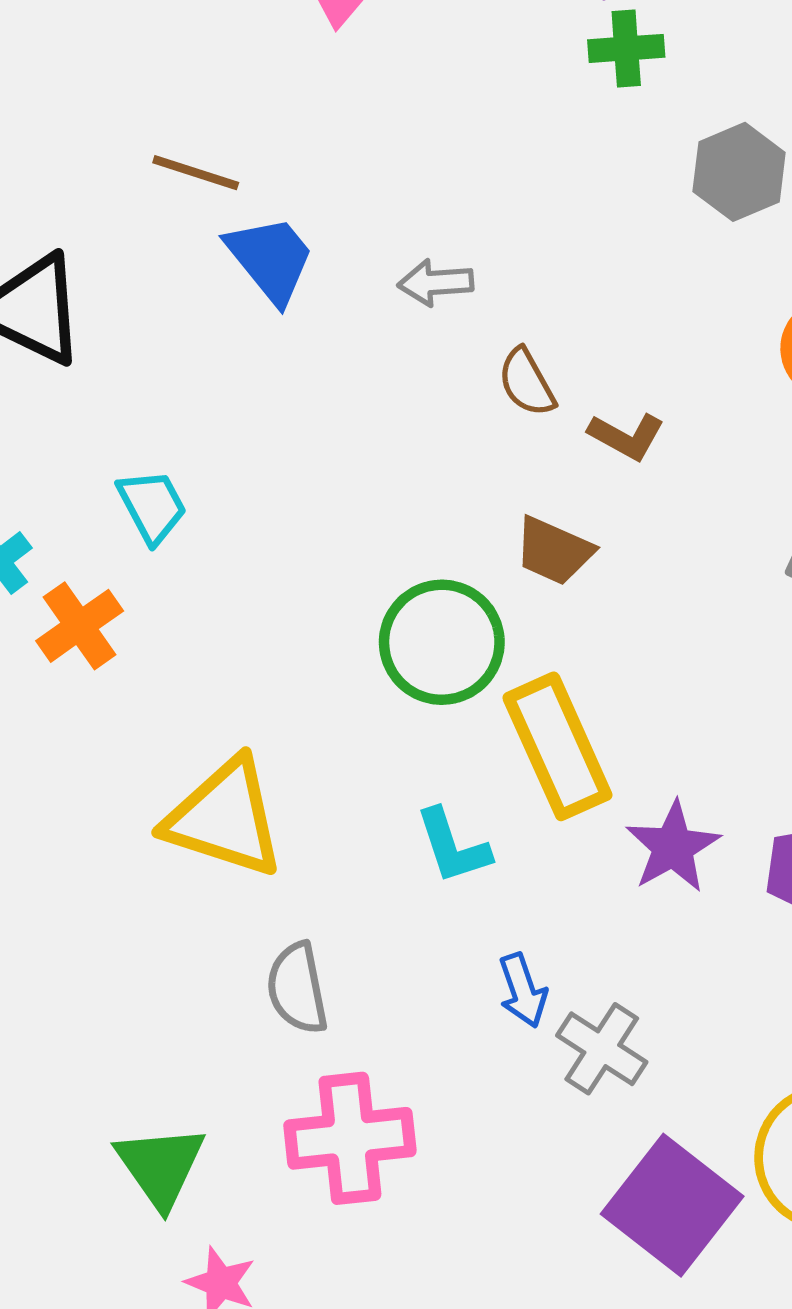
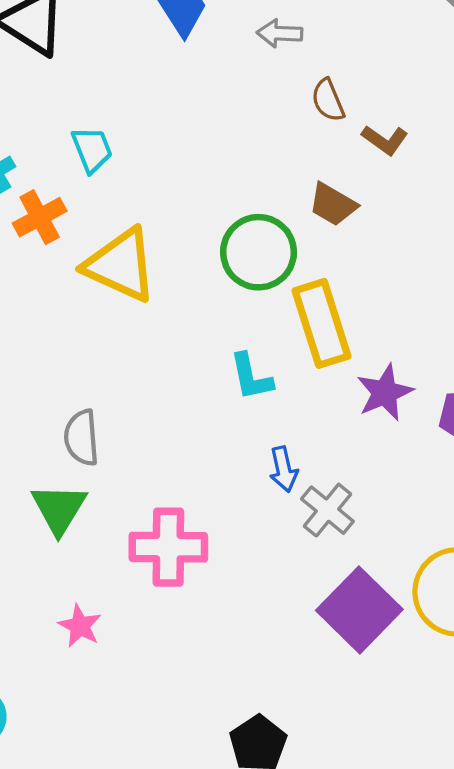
yellow triangle: (225, 818) -> (120, 265), moved
gray semicircle: (297, 988) -> (82, 438), moved
green triangle: (161, 1166) -> (59, 509), moved

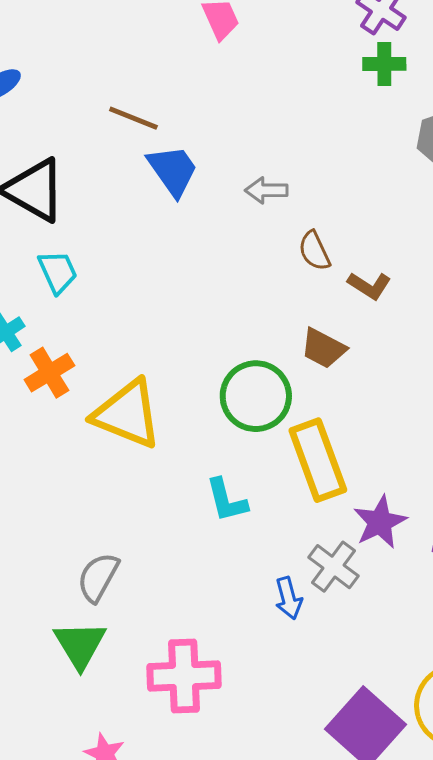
cyan trapezoid: (92, 149) -> (58, 272), moved
cyan L-shape: (251, 377) -> (227, 500), moved
gray semicircle: (82, 438) -> (98, 577), turned 36
gray cross: (327, 510) -> (333, 567), moved

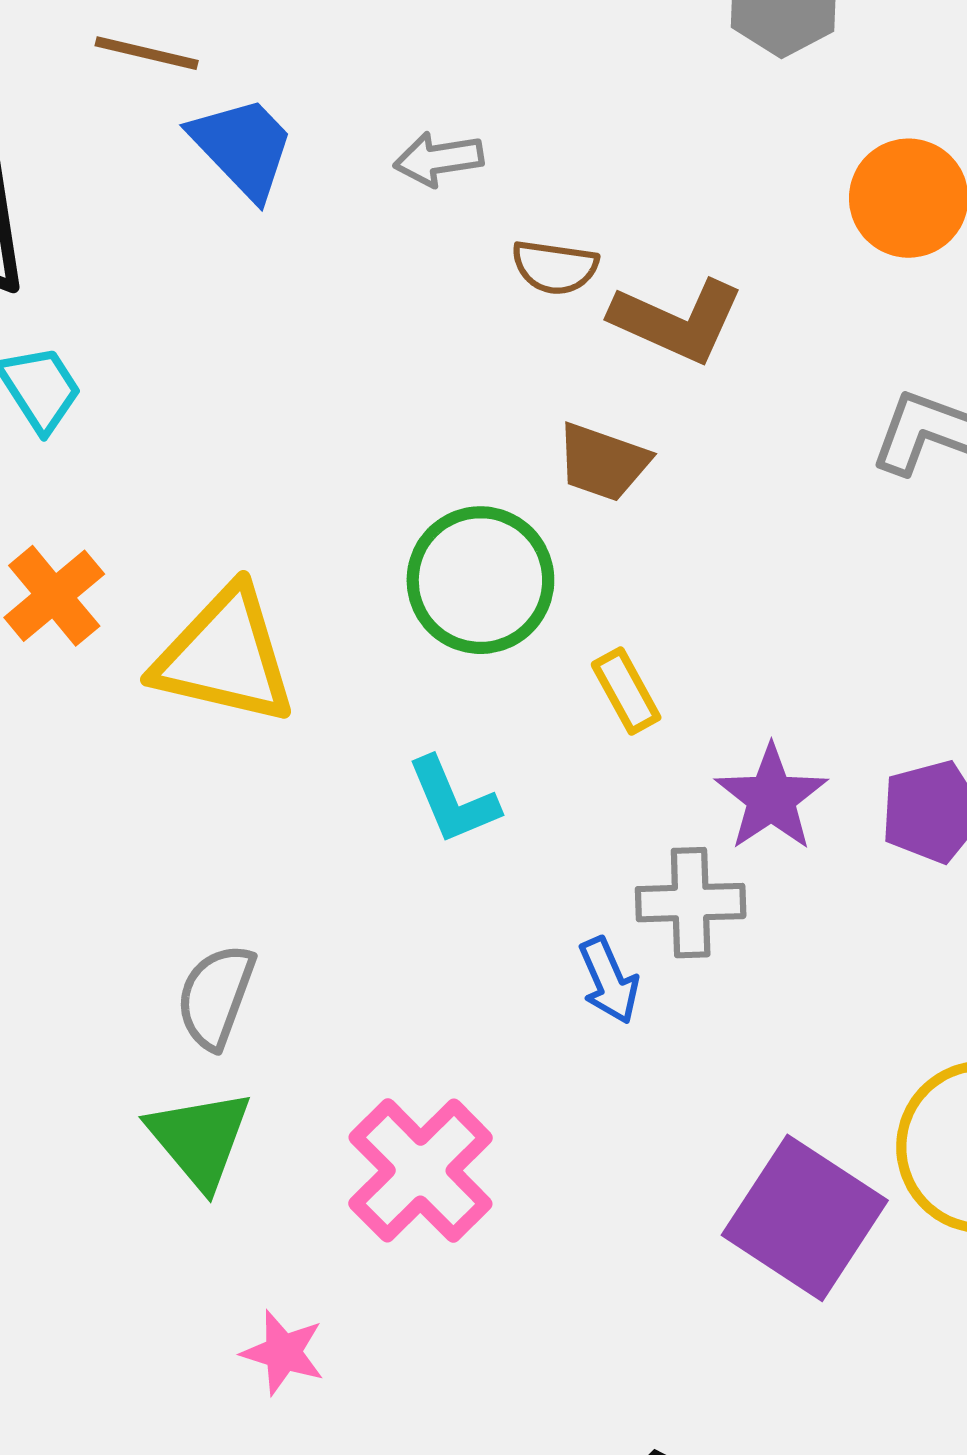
brown semicircle: (314, 251) -> (555, 267), turned -48
brown L-shape: (369, 286) -> (677, 321), size x1.5
yellow rectangle: (318, 460) -> (626, 691), size x0.5
gray cross: (333, 567) -> (691, 903), turned -30
pink cross: (184, 676) -> (421, 1171), turned -34

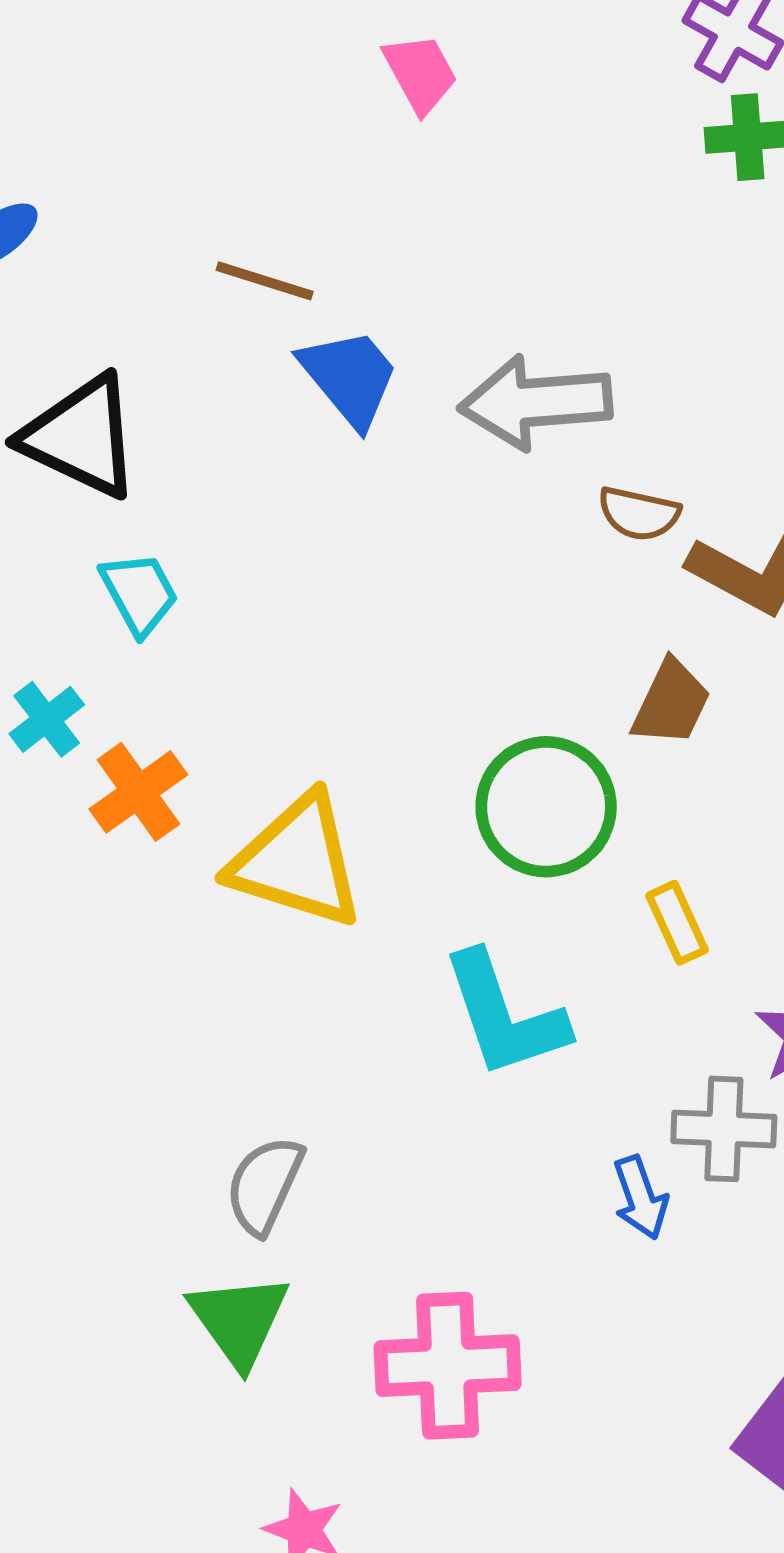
gray arrow: (439, 159) -> (536, 402), size x1.8
brown trapezoid: (603, 462) -> (671, 703), turned -88
cyan L-shape: (453, 801) -> (504, 1015), size x1.5
pink cross: (421, 1171) -> (448, 1366), turned 38

